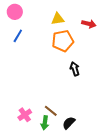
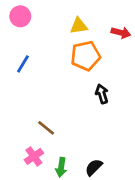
blue line: (18, 36) -> (23, 64), moved
brown line: (51, 111) -> (46, 128), moved

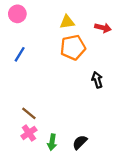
black arrow: (102, 94) -> (97, 80), moved
brown line: (46, 128) -> (29, 113), moved

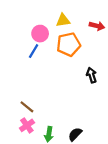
pink circle: (17, 14) -> (40, 34), moved
blue line: (20, 54) -> (34, 51), moved

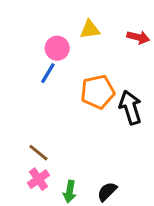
orange pentagon: (69, 44) -> (98, 92), moved
black arrow: (92, 75) -> (130, 107), size x1.5

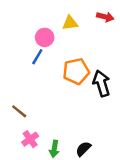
red arrow: (138, 37) -> (105, 17), moved
brown line: (38, 153) -> (19, 111), moved

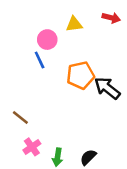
blue line: (37, 57) -> (40, 60), turned -56
black arrow: (102, 83) -> (107, 88), turned -35

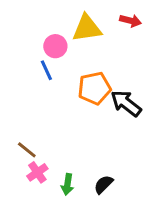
yellow triangle: (74, 24) -> (87, 28), size x1.5
brown line: (20, 118) -> (27, 150), moved

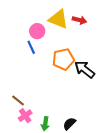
red arrow: (130, 21) -> (79, 20), moved
yellow triangle: (87, 28) -> (58, 19), turned 30

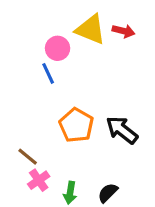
orange pentagon: (63, 59) -> (76, 125), moved, turned -30
black arrow: (84, 69) -> (122, 130), moved

